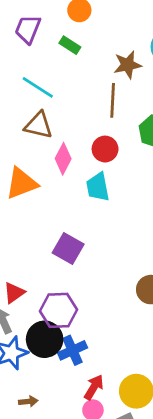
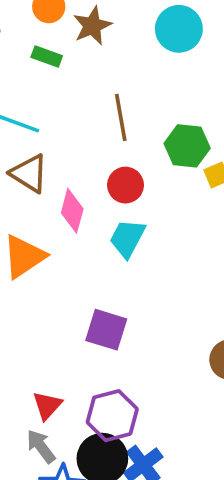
brown star: (128, 65) -> (92, 26), moved
brown triangle: (39, 125) -> (29, 173), turned 32
cyan trapezoid: (98, 187) -> (127, 238), turned 52

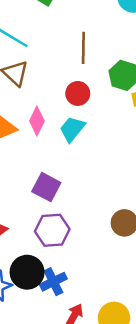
pink diamond: (72, 211) -> (37, 121), moved
purple hexagon: (112, 416) -> (52, 230), moved

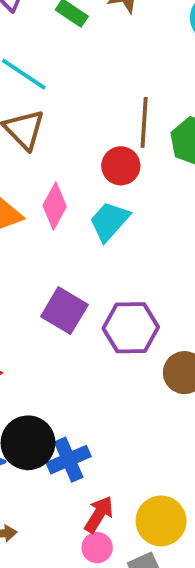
brown line: (83, 48) -> (144, 122), moved
purple hexagon: (52, 230) -> (131, 328), moved

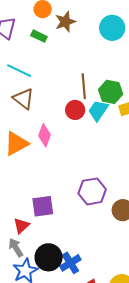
cyan trapezoid: (109, 221) -> (98, 111), moved
purple square: (64, 311) -> (43, 206), moved, turned -30

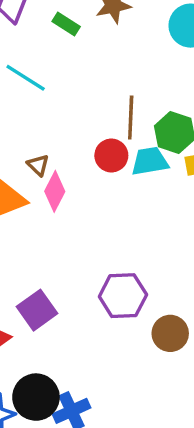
brown triangle: (23, 99) -> (38, 165), moved, size x0.6
cyan trapezoid: (98, 111) -> (150, 161), turned 40
purple square: (43, 206) -> (37, 310), turned -35

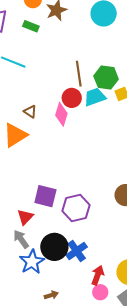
pink diamond: (55, 191) -> (61, 114), moved
purple hexagon: (123, 296) -> (76, 208), moved
purple square: (37, 310) -> (45, 196), turned -30

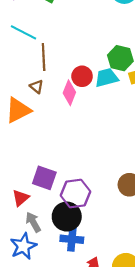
brown line: (79, 74) -> (44, 57), moved
gray arrow: (21, 239) -> (33, 222), moved
black circle: (54, 247) -> (67, 217), moved
blue cross: (77, 251) -> (72, 239), turned 35

